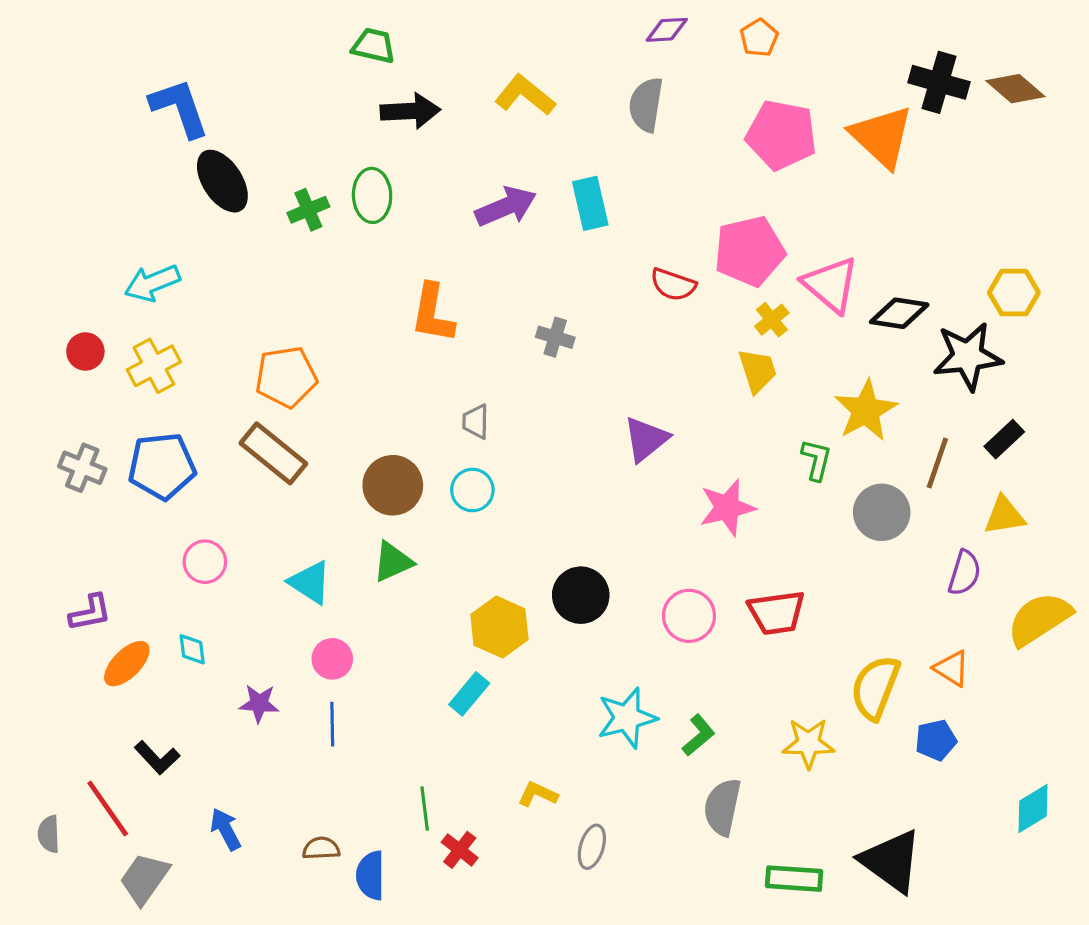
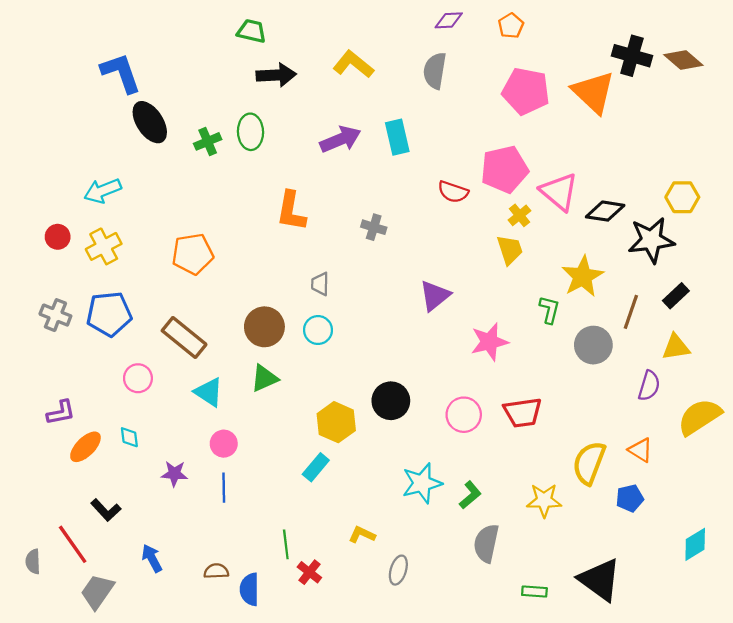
brown rectangle: (273, 453) -> (184, 338), moved
green rectangle: (794, 879) -> (534, 591), size x0.7

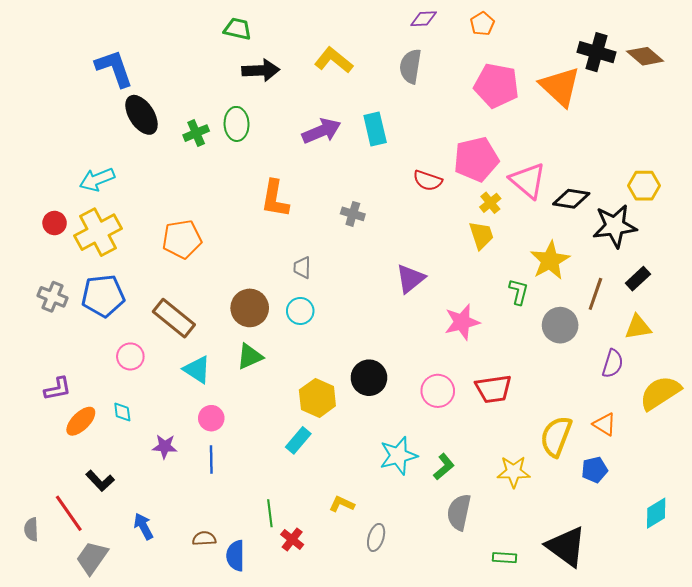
yellow cross: (104, 246) -> (98, 232), size x1.4

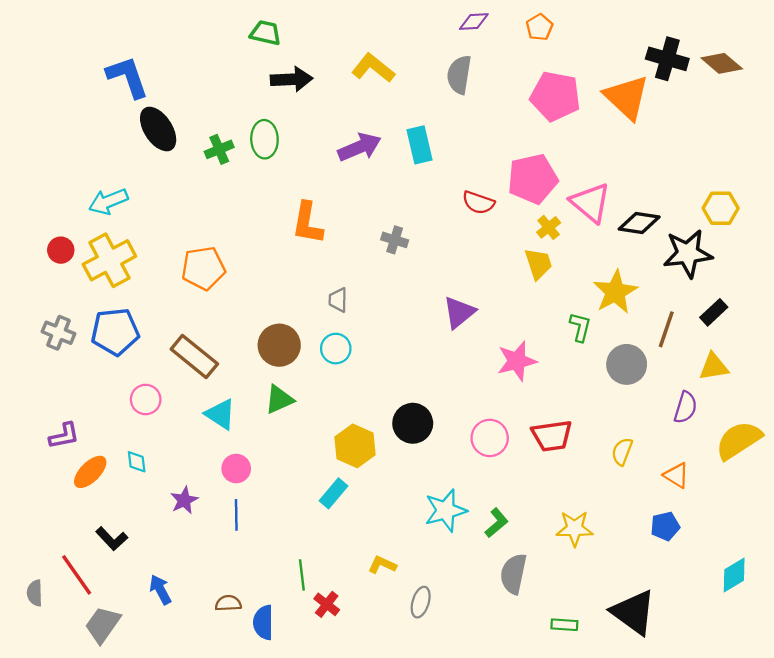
yellow semicircle: (556, 436) -> (622, 452), moved, size x0.6
purple star: (165, 446) -> (184, 500), turned -30

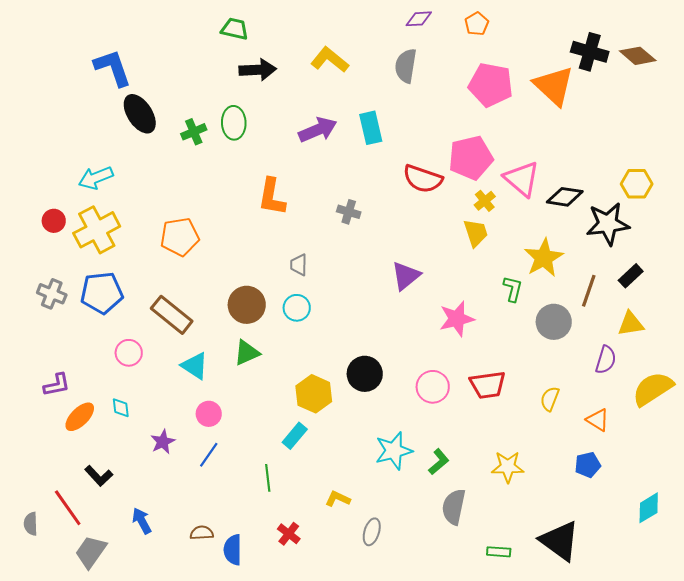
red semicircle: (478, 203) -> (423, 179), size x1.4
blue line: (236, 515) -> (209, 455), turned 36
green line: (302, 575) -> (268, 478), moved

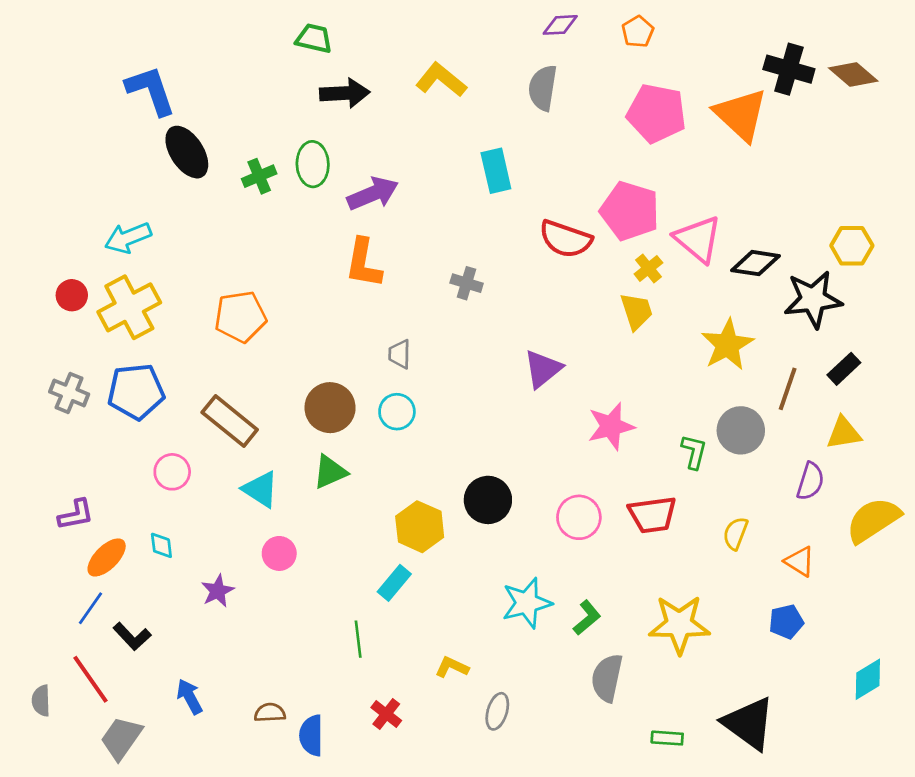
purple arrow: (318, 130) -> (373, 194), moved
pink pentagon: (471, 158) -> (630, 211), turned 30
green L-shape: (513, 289) -> (694, 452), moved
blue line: (209, 455) -> (91, 608), moved
yellow star: (508, 467) -> (679, 624), size x1.4

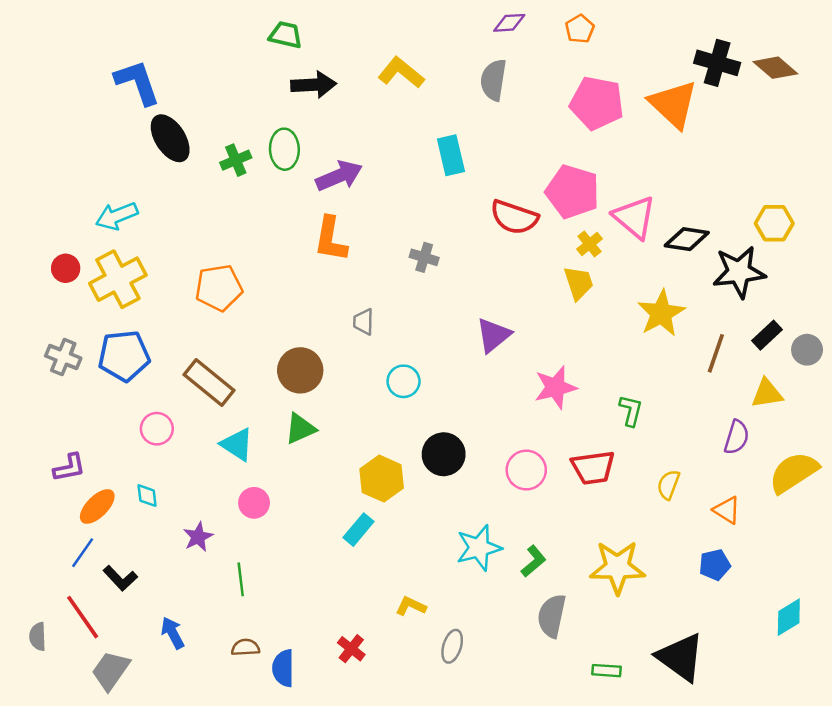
cyan circle: (397, 412) -> (404, 381), moved
gray circle: (741, 430) -> (807, 350), moved, size x0.7
green line: (358, 639) -> (241, 579), moved

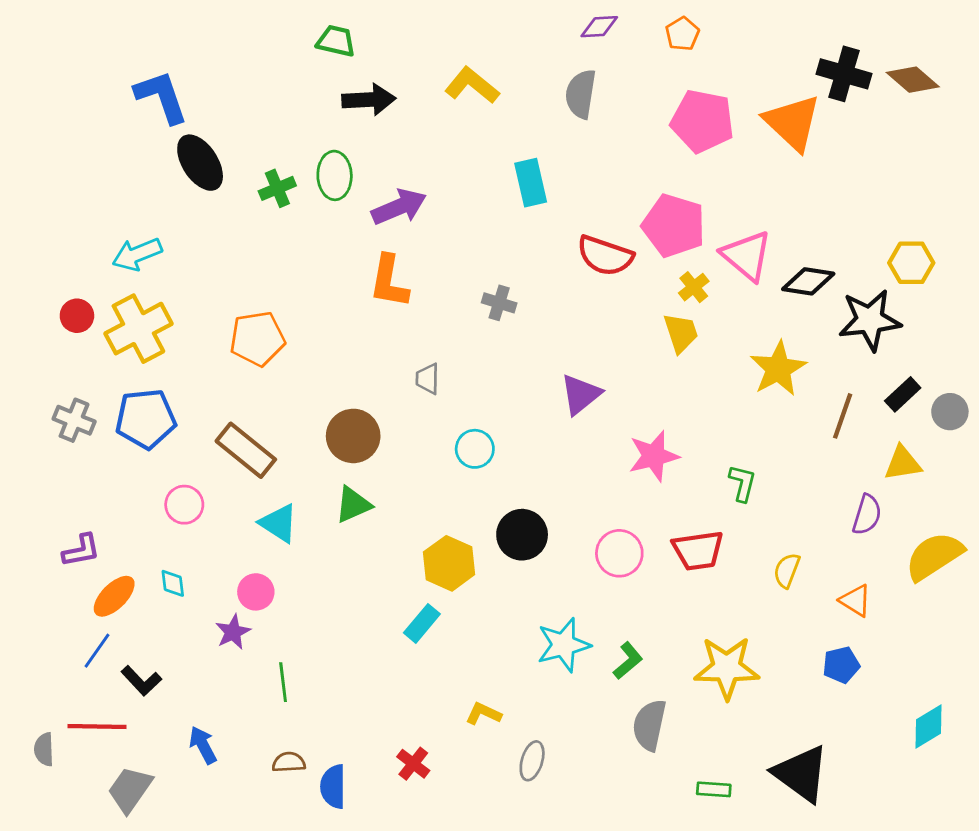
pink circle: (254, 503) -> (256, 592), moved
red line: (83, 617) -> (97, 726), turned -54

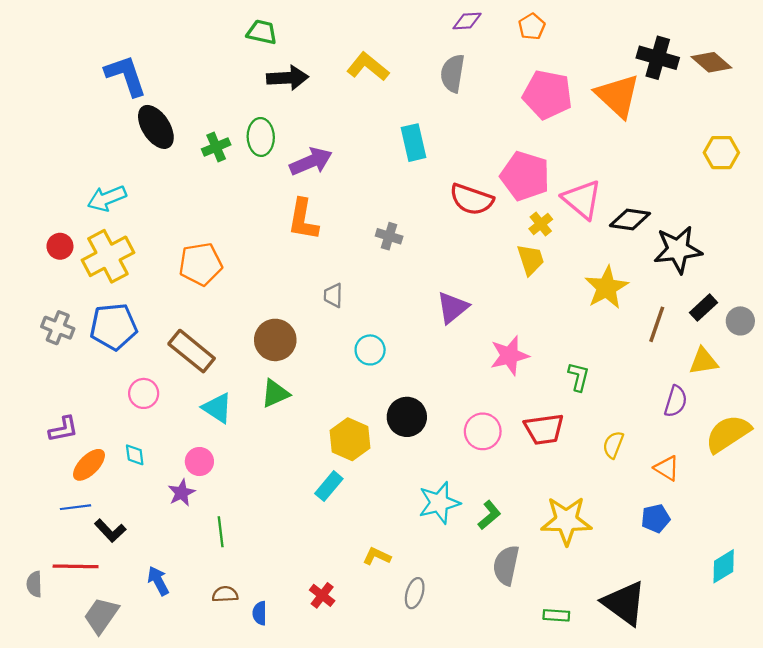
yellow hexagon: (911, 263) -> (721, 153), moved
blue line: (97, 651) -> (76, 507), turned 48
blue semicircle: (333, 787) -> (260, 613), size x0.7

